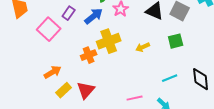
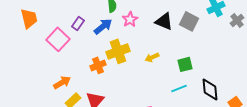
green square: (176, 41) -> (185, 64), moved

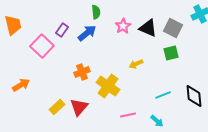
pink star: (130, 19) -> (123, 26), moved
yellow cross: (118, 51) -> (108, 86), moved, turned -35
green square: (185, 64) -> (171, 53), moved
orange arrow: (62, 82) -> (21, 85), moved

